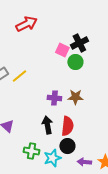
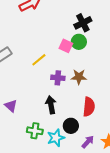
pink square: (62, 50) -> (66, 46), moved
yellow line: (19, 76) -> (39, 60), moved
red semicircle: (67, 126) -> (89, 107), moved
purple arrow: (84, 162) -> (88, 142), turned 128

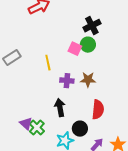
yellow line: (39, 60) -> (48, 63), turned -63
purple triangle: (11, 106) -> (26, 124), moved
green cross: (35, 131) -> (37, 128), moved, turned 35

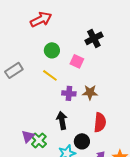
green circle: (88, 45) -> (52, 50), moved
yellow line: (48, 63) -> (50, 75), turned -42
purple triangle: (26, 124) -> (28, 136), turned 32

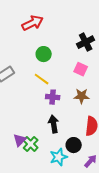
pink square: (77, 61) -> (81, 69), moved
purple cross: (69, 93) -> (53, 97), moved

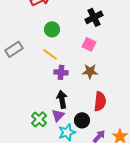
purple triangle: (20, 140) -> (58, 115), moved

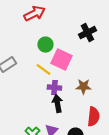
pink square: (89, 44) -> (61, 60), moved, size x1.5
black arrow: (62, 99) -> (57, 104), moved

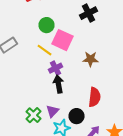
brown star: (83, 87) -> (90, 59), moved
purple cross: (54, 88) -> (56, 68), turned -32

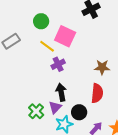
green circle: (46, 25) -> (41, 21), moved
brown star: (90, 59) -> (102, 67), moved
black arrow: (58, 84) -> (61, 92), moved

